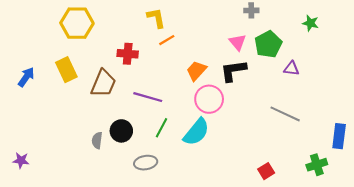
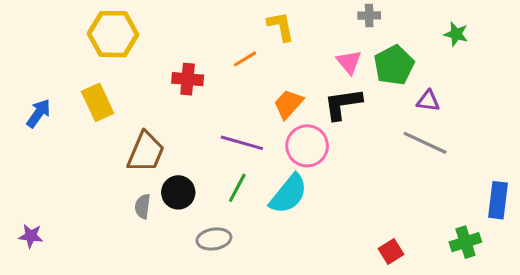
yellow L-shape: (156, 18) -> (281, 26), moved
brown trapezoid: (103, 83) -> (146, 152), moved
purple line: (148, 97) -> (242, 143), moved
gray line: (285, 114) -> (425, 143), moved

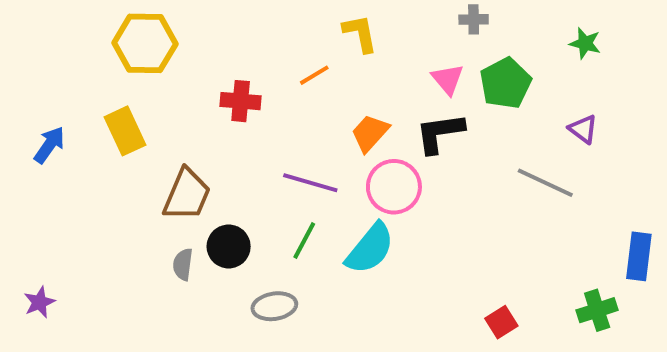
purple triangle: (428, 101) -> (583, 129), moved, turned 30
purple star: (31, 236) -> (39, 302), turned -30

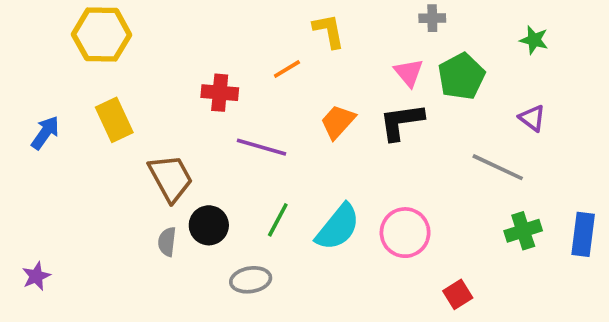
yellow hexagon: (145, 43) -> (102, 35), moved
purple line: (310, 183) -> (261, 147), moved
pink circle: (394, 187) -> (405, 233), moved
brown trapezoid: (187, 195) -> (171, 178), turned -52
green cross: (597, 310) -> (523, 231), moved

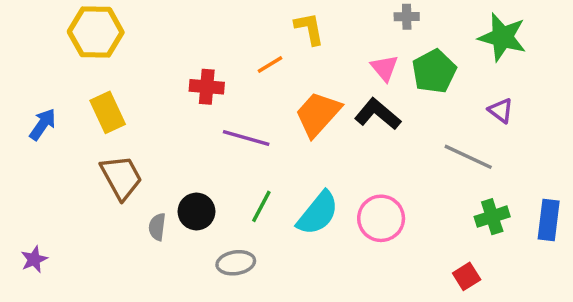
green star: (534, 40) -> (502, 37), size x1.8
orange trapezoid: (338, 122) -> (318, 114), size x1.4
black L-shape: (401, 122) -> (378, 114), turned 48
brown trapezoid: (171, 178) -> (121, 177), moved
red square: (458, 294) -> (467, 276), moved

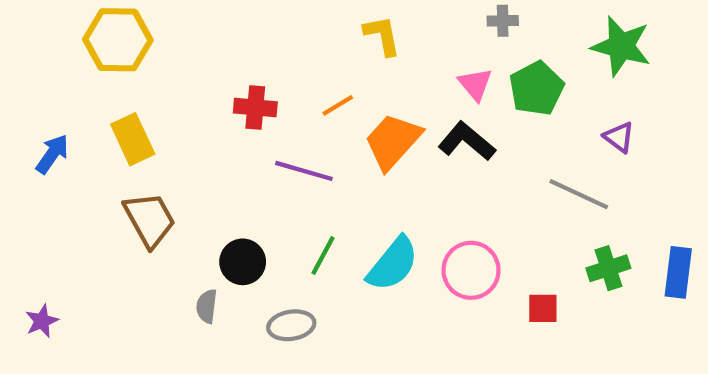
orange line: (270, 65) -> (338, 105), moved
gray semicircle: (157, 227) -> (207, 306), moved
red square: (467, 276) -> (543, 308), moved, turned 32

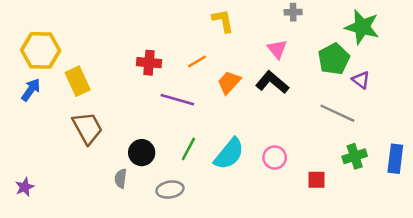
yellow hexagon: (118, 40) -> (41, 50), moved
green pentagon: (537, 88) -> (334, 59), moved
orange trapezoid: (393, 141) -> (229, 82), size x0.7
pink circle: (471, 270) -> (275, 158), size x0.7

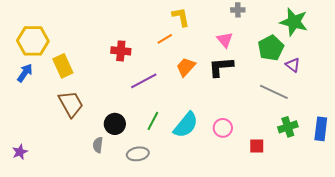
orange line: (197, 61) -> (165, 39), moved
black L-shape: (272, 82) -> (221, 67), turned -44
purple line: (177, 100) -> (144, 81), turned -44

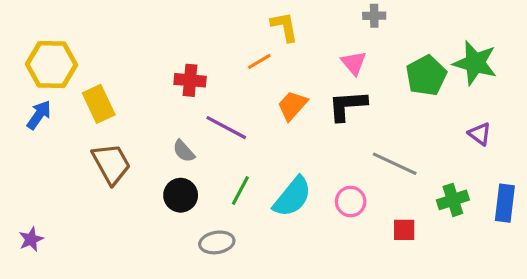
green star: (294, 22) -> (475, 63), moved
purple triangle: (293, 65) -> (480, 134), moved
purple line: (144, 81) -> (226, 128), turned 56
gray line: (274, 92) -> (395, 164), moved
gray semicircle: (98, 145) -> (184, 151), moved, turned -49

